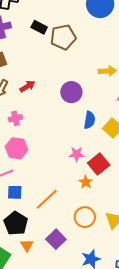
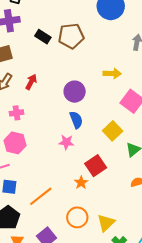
black rectangle: (39, 27) -> (43, 37), moved
red arrow: (27, 86) -> (31, 82), turned -35
blue semicircle: (89, 120) -> (76, 120), moved, turned -36
pink star: (77, 154) -> (66, 142), moved

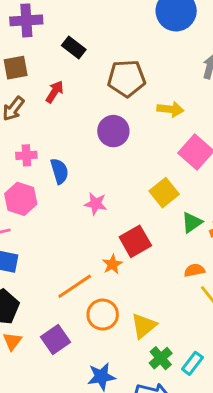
brown pentagon: (71, 36) -> (126, 78), moved
red arrow: (31, 82) -> (55, 92), moved
blue semicircle: (76, 120) -> (59, 171), moved
orange line: (41, 196) -> (75, 286), moved

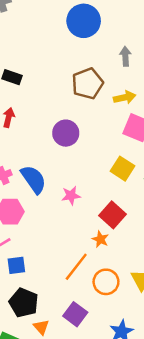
brown pentagon: (126, 78) -> (88, 84), moved
yellow arrow: (170, 109) -> (125, 97), moved
blue semicircle: (59, 171) -> (33, 179), size x1.4

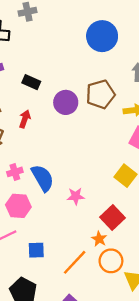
purple circle: (66, 133) -> (66, 102), moved
blue square: (16, 265) -> (36, 250), moved
orange circle: (106, 282) -> (111, 261), moved

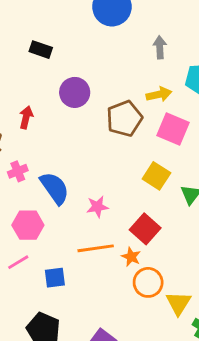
black rectangle: (31, 82) -> (41, 50), moved
brown pentagon: (100, 94) -> (124, 118), moved
pink cross: (15, 172) -> (18, 171), moved
orange line: (75, 262) -> (96, 248), moved, turned 44

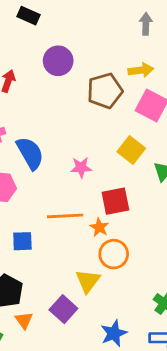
pink star: (97, 207) -> (81, 168), moved
red square: (145, 229) -> (115, 201), turned 32
yellow triangle: (178, 303) -> (88, 281), moved

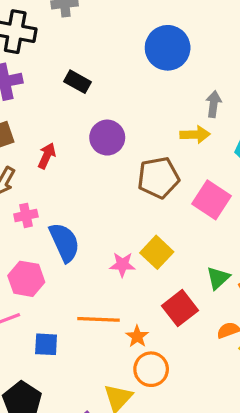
yellow arrow: (141, 70) -> (195, 135), moved
yellow square: (131, 150) -> (157, 252), moved
red square: (115, 201) -> (180, 308), moved, turned -32

